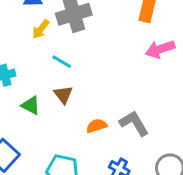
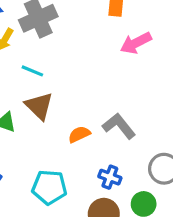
brown triangle: (63, 95) -> (39, 106), size x1.4

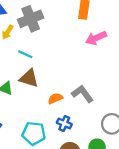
brown triangle: (39, 106) -> (29, 78), turned -30
blue cross: (110, 177) -> (64, 123), moved

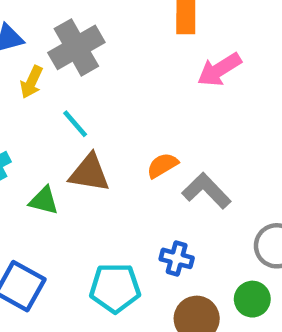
cyan line: (25, 54) -> (75, 124), turned 32
orange semicircle: (55, 98) -> (162, 165), moved

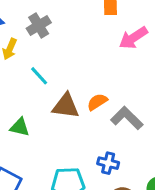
gray cross: (76, 47) -> (39, 26), size x0.7
brown triangle: (89, 173) -> (66, 106), moved

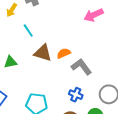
green triangle: (20, 127) -> (10, 62), turned -32
blue cross: (108, 163) -> (76, 95), moved

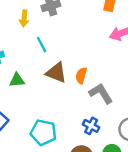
yellow arrow: (12, 10) -> (24, 18), turned -32
orange semicircle: (64, 53) -> (81, 76), turned -56

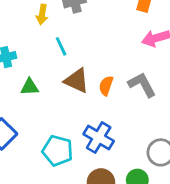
gray L-shape: (101, 93) -> (142, 85), moved
blue cross: (91, 126) -> (99, 138), moved, size x1.5

